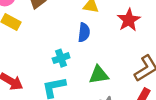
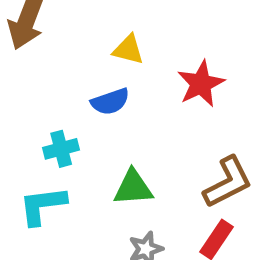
blue semicircle: (84, 32) -> (110, 102), turned 60

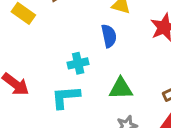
blue semicircle: (110, 102) -> (109, 36), turned -85

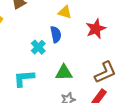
cyan cross: (78, 63) -> (38, 47), moved, turned -32

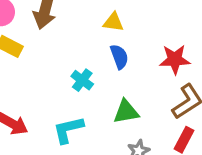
red star: (96, 29) -> (175, 59), moved, turned 30
blue semicircle: (56, 34) -> (119, 57), moved

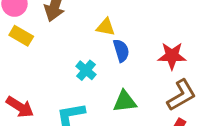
yellow triangle: (113, 22) -> (106, 27), moved

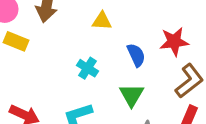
blue semicircle: (121, 51) -> (136, 55), moved
green triangle: (125, 101) -> (132, 95), turned -45

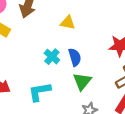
blue semicircle: (136, 55) -> (75, 57), moved

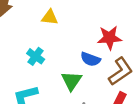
blue semicircle: (75, 57) -> (90, 59), moved, turned 132

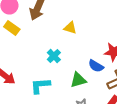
green triangle: (71, 81) -> (78, 80), turned 30

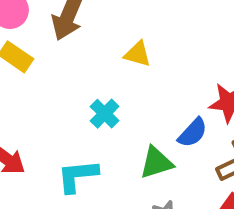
blue semicircle: (96, 66) -> (193, 133), turned -77

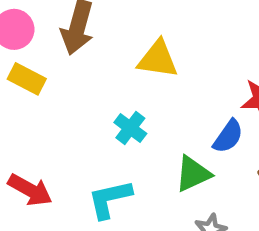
yellow triangle: (138, 54) -> (158, 59), size x1.4

